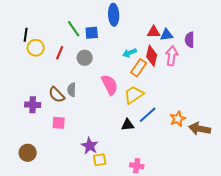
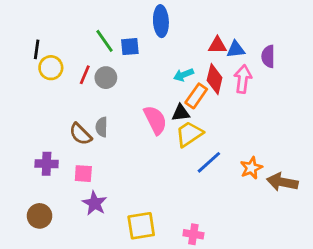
gray circle: (85, 58) -> (106, 78), moved
purple cross: (33, 105) -> (47, 164), moved
black triangle: (128, 125) -> (181, 113), moved
purple star: (90, 146) -> (95, 203), moved
yellow square: (100, 160) -> (141, 226), size x1.5

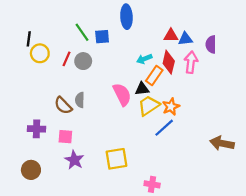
orange star: (251, 168) -> (171, 107), moved
yellow square: (141, 226) -> (116, 159), moved

